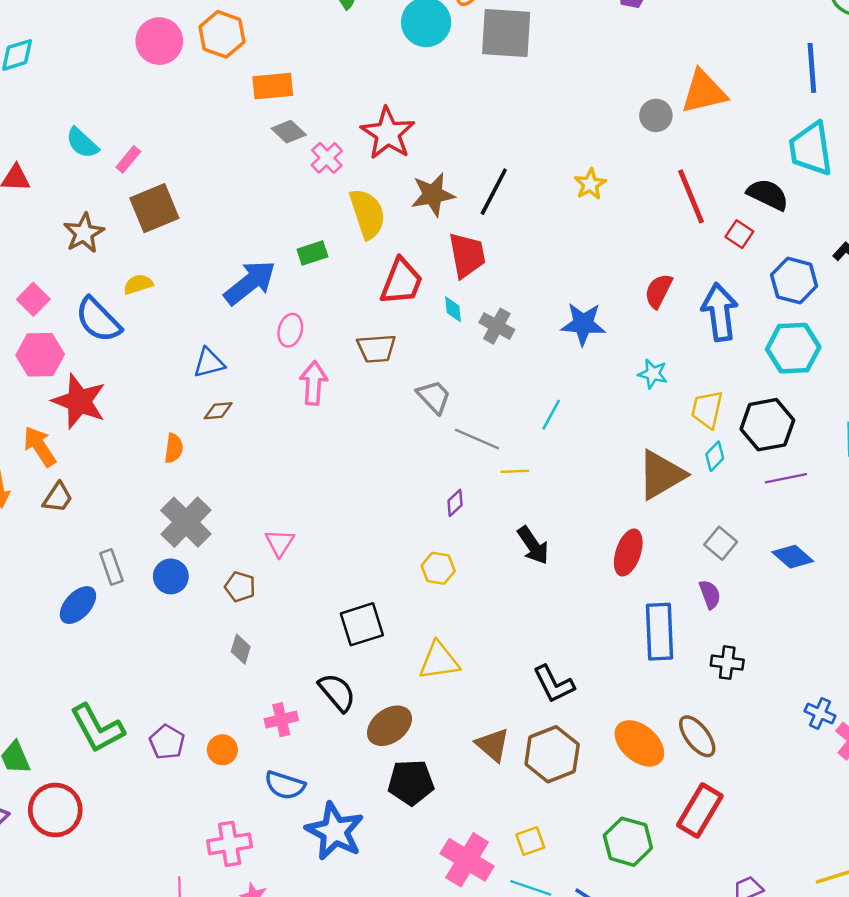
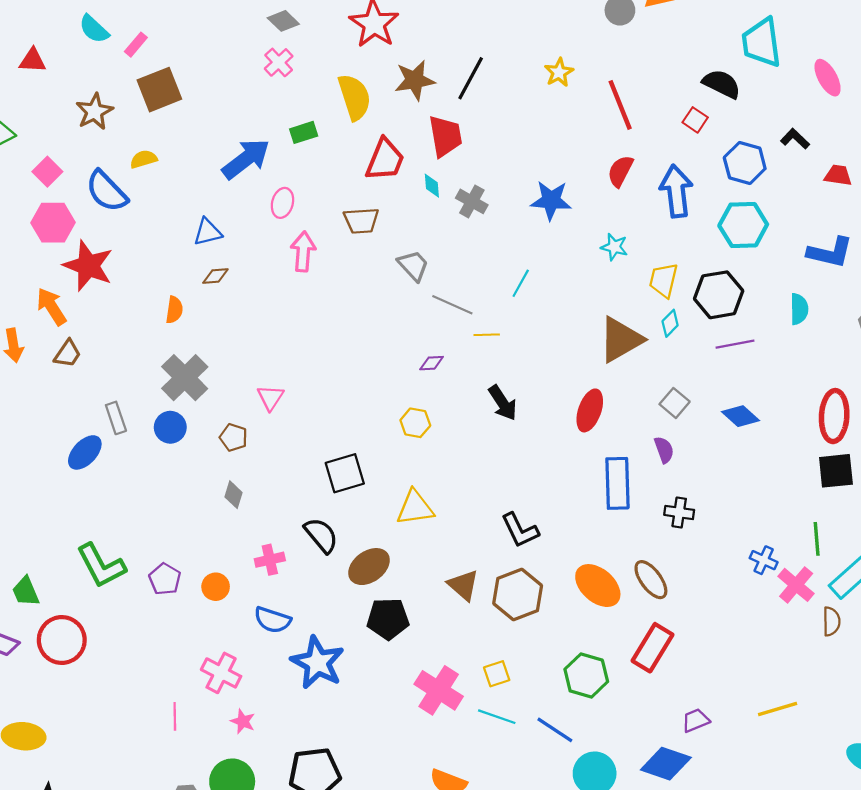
pink cross: (327, 158) -> (279, 62), moved
red line: (691, 196) -> (620, 105), moved
purple diamond: (455, 503) -> (432, 363), turned 40
pink cross: (230, 844) -> (221, 673), turned 36

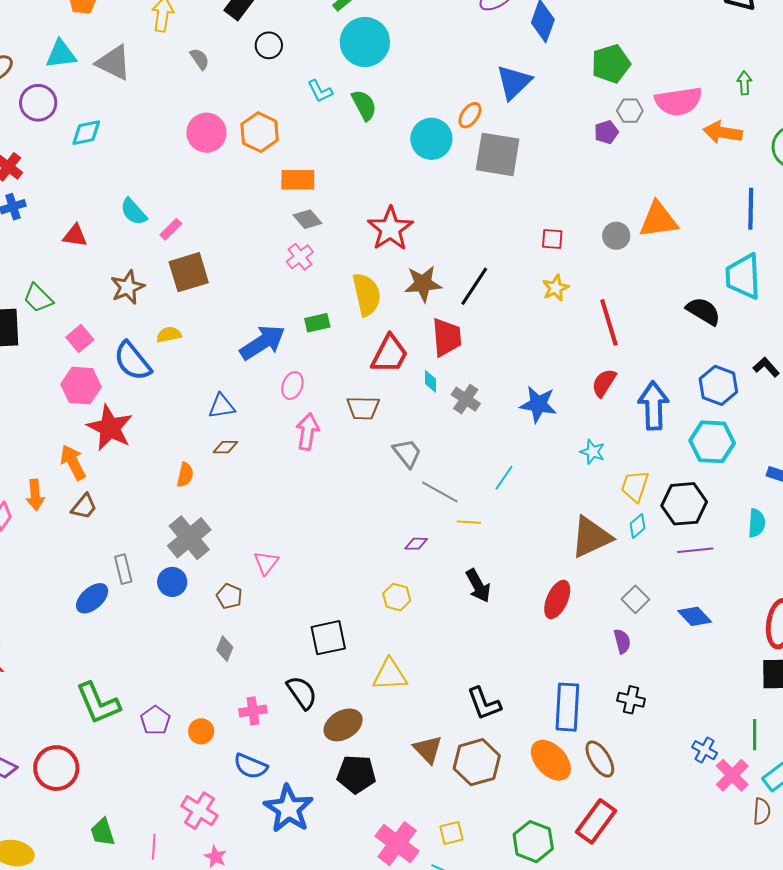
red square: (695, 120) -> (552, 239), moved, turned -35
blue rectangle: (617, 483) -> (567, 707), moved
green trapezoid: (26, 592) -> (103, 832), moved

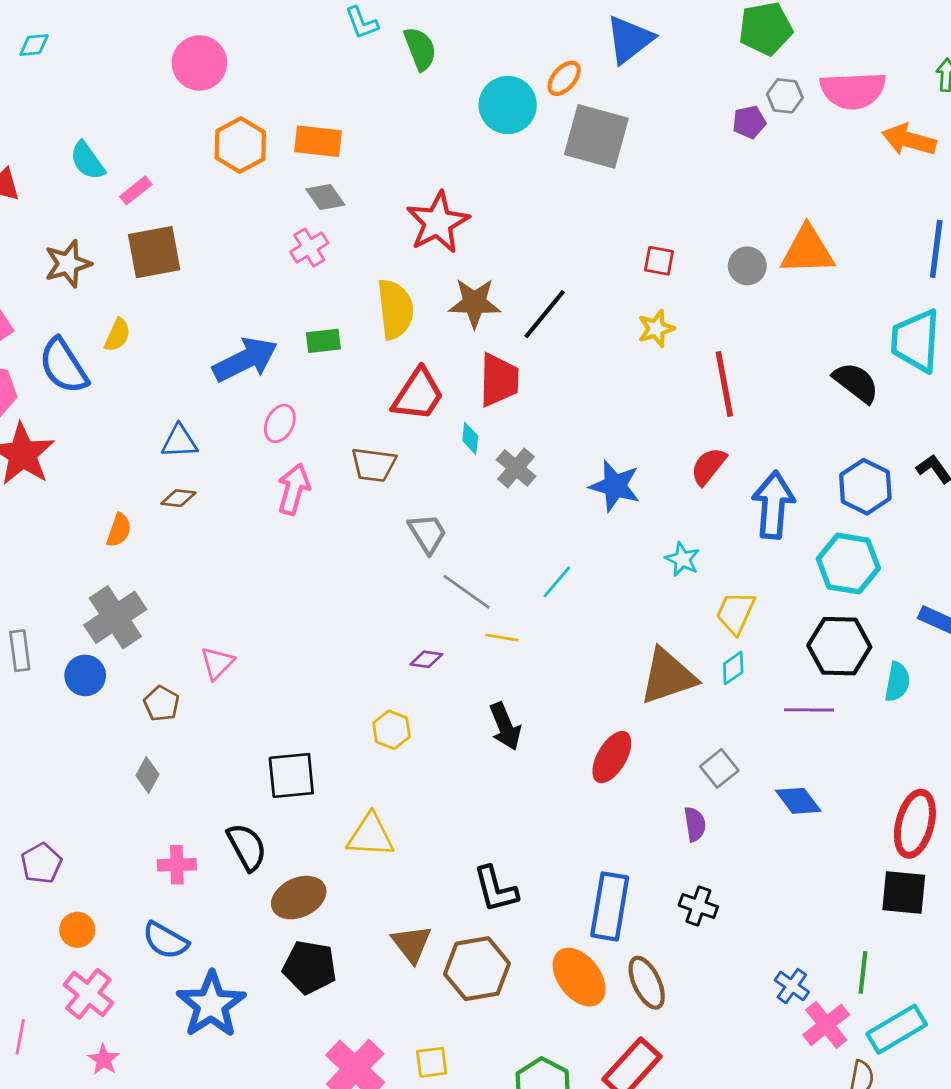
orange hexagon: (260, 132) -> (240, 145), moved
cyan diamond: (86, 133) -> (34, 45), size x0.7
yellow semicircle: (169, 335) -> (117, 335), turned 120
black hexagon: (684, 504) -> (839, 646), moved
orange circle: (201, 731) -> (77, 930), moved

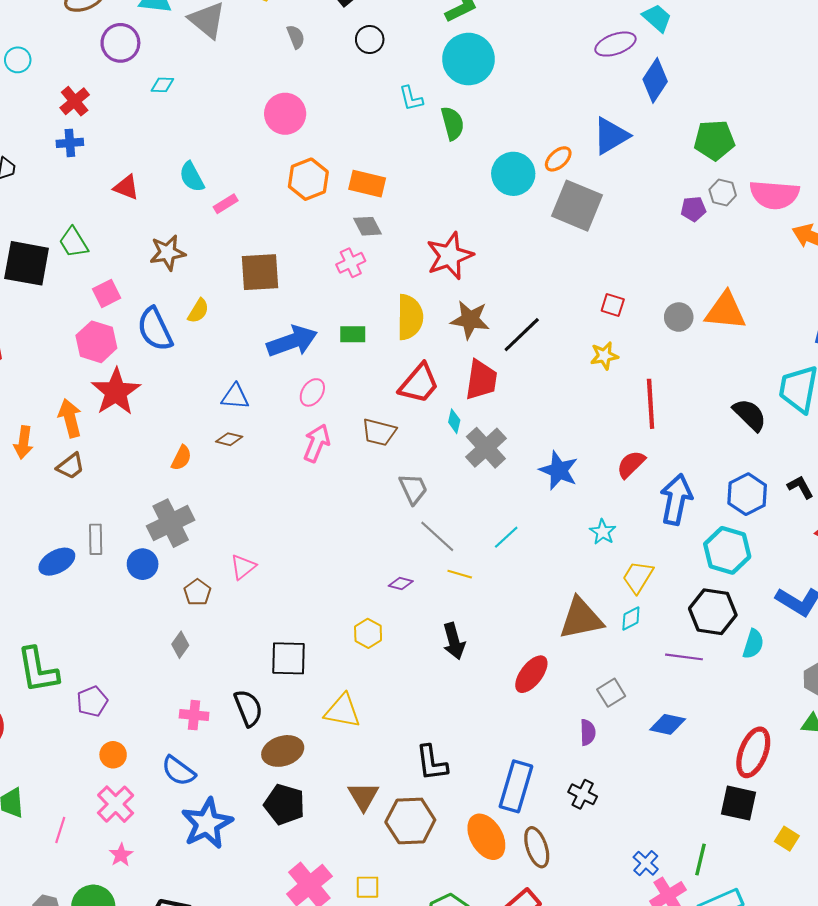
brown square: (154, 252) -> (260, 272), moved
gray cross: (516, 468) -> (486, 448), size x1.4
blue diamond: (798, 801) -> (668, 724), turned -48

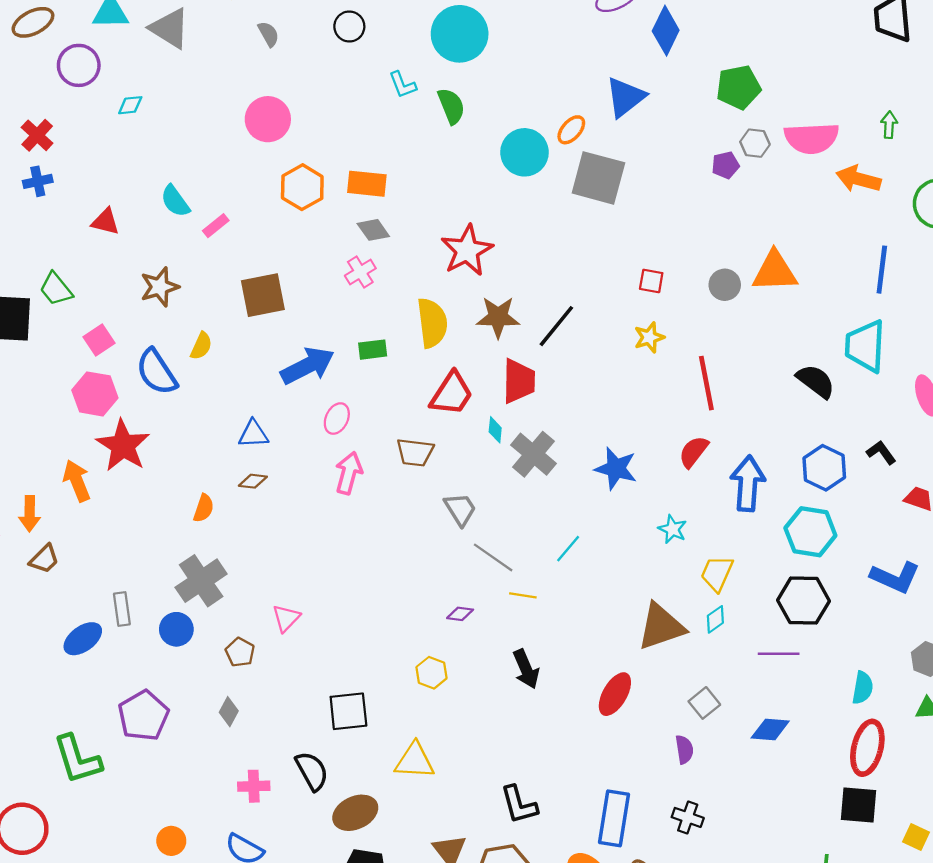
brown trapezoid: (71, 466) -> (44, 559), moved
cyan semicircle: (753, 644) -> (863, 688), moved
purple pentagon: (92, 701) -> (143, 716), moved, size x1.5

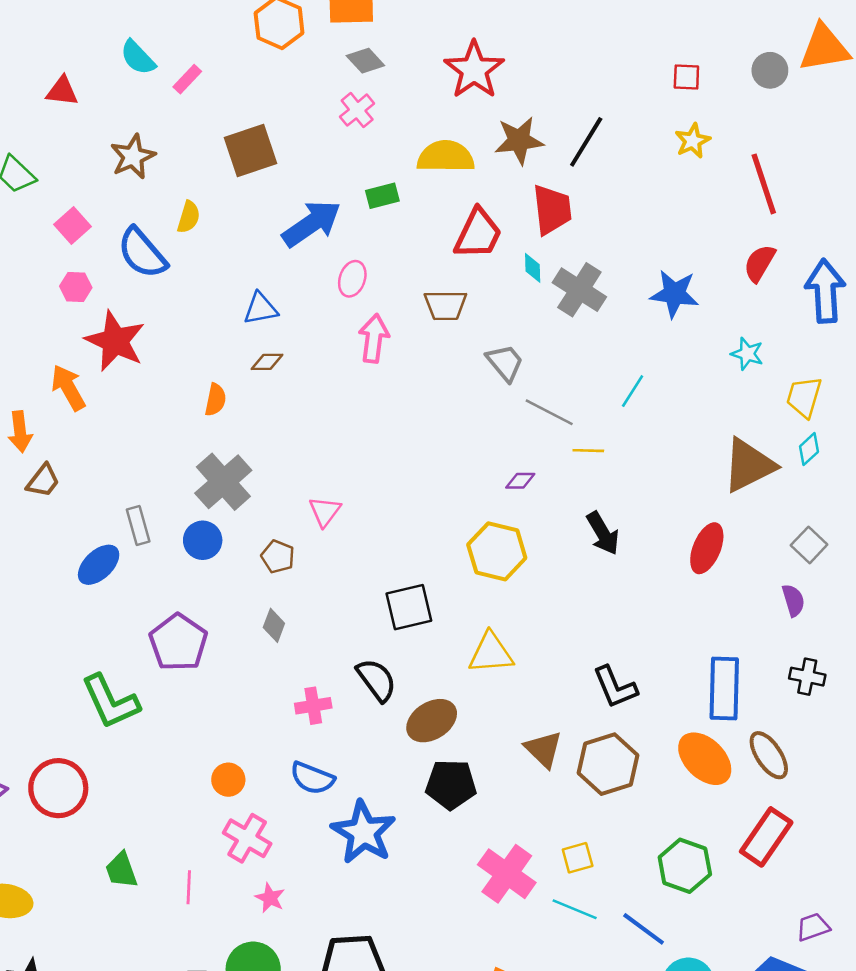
yellow semicircle: (432, 323) -> (446, 157), turned -75
pink hexagon: (95, 394) -> (76, 287), size x0.6
yellow hexagon: (432, 673) -> (497, 551), size x1.6

